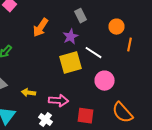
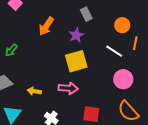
white line: (94, 53) -> (114, 51), moved
pink circle: (104, 81) -> (123, 79), moved
pink arrow: (58, 101) -> (68, 88), moved

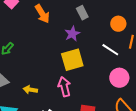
orange arrow: (46, 26) -> (42, 14), moved, turned -66
pink arrow: (68, 88) -> (64, 87), turned -108

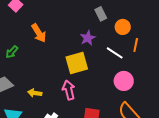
gray rectangle: (82, 13) -> (101, 14), moved
orange arrow: (42, 14) -> (39, 33), moved
purple star: (72, 34) -> (88, 38), moved

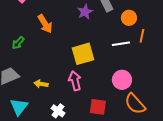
purple star: (88, 38) -> (85, 12), moved
white line: (115, 53) -> (121, 44), turned -42
pink circle: (124, 81) -> (122, 80), moved

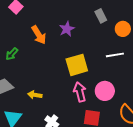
purple star: (85, 12) -> (67, 29), moved
pink circle: (122, 80) -> (105, 91), moved
pink arrow: (75, 81) -> (80, 92), moved

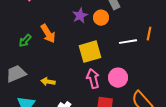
orange circle: (123, 29) -> (101, 18), moved
orange arrow: (39, 35) -> (48, 34), moved

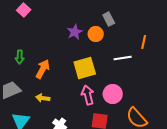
orange arrow: (48, 34) -> (43, 69), moved, turned -120
orange line: (149, 34) -> (144, 42), moved
green arrow: (25, 41) -> (20, 57), turned -40

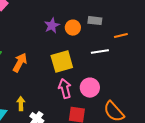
gray rectangle: (109, 19) -> (95, 21), moved, turned -56
orange line: (144, 42) -> (121, 36), turned 64
yellow arrow: (43, 98) -> (21, 104), moved, turned 80

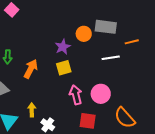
gray rectangle: (95, 21) -> (106, 27), size x1.5
purple star: (52, 26) -> (63, 47), moved
yellow square: (62, 62) -> (64, 68), moved, size x0.7

